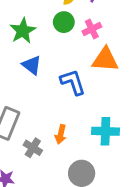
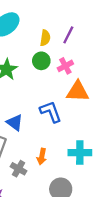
blue triangle: (32, 65) -> (15, 123), moved

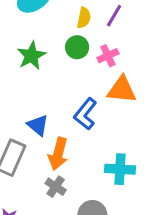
blue L-shape: (51, 112) -> (85, 114), turned -125
orange arrow: (42, 156) -> (58, 154), moved, size x1.5
gray cross: (18, 169) -> (56, 187), moved

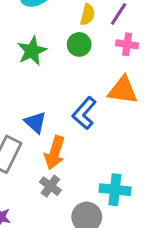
pink cross: (108, 56) -> (127, 44), moved, turned 30
cyan cross: (120, 169) -> (115, 190), moved

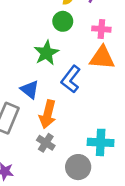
pink cross: (127, 44) -> (101, 29), moved
green star: (32, 51) -> (46, 53), moved

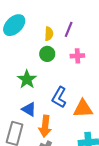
green star: (46, 53) -> (27, 79), moved
orange triangle: (102, 58) -> (83, 109), moved

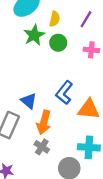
yellow semicircle: (49, 34) -> (55, 19), moved
green star: (27, 79) -> (34, 35), moved

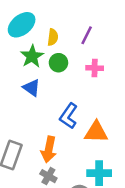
blue triangle: (29, 101) -> (32, 88), moved

